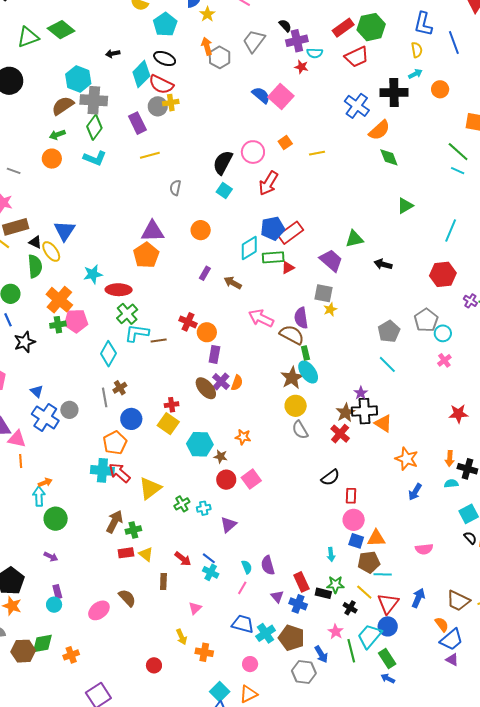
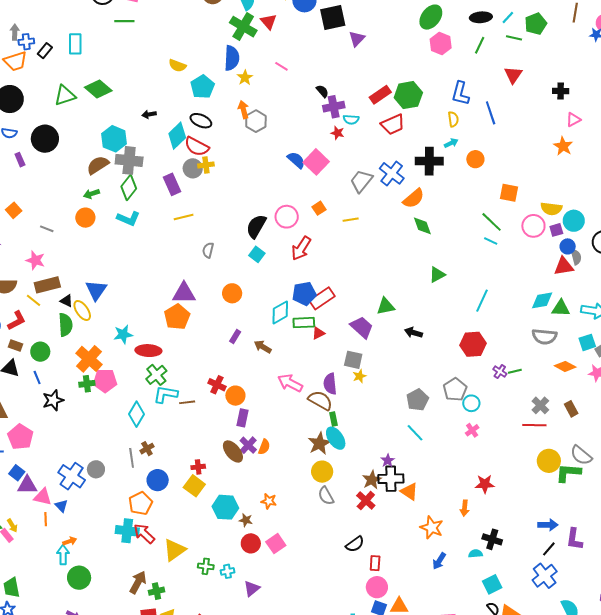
gray trapezoid: (254, 41) -> (361, 181), moved
blue triangle: (37, 391) -> (61, 506), moved
orange arrow: (450, 459) -> (465, 508), moved
green cross: (182, 504) -> (206, 566), turned 35

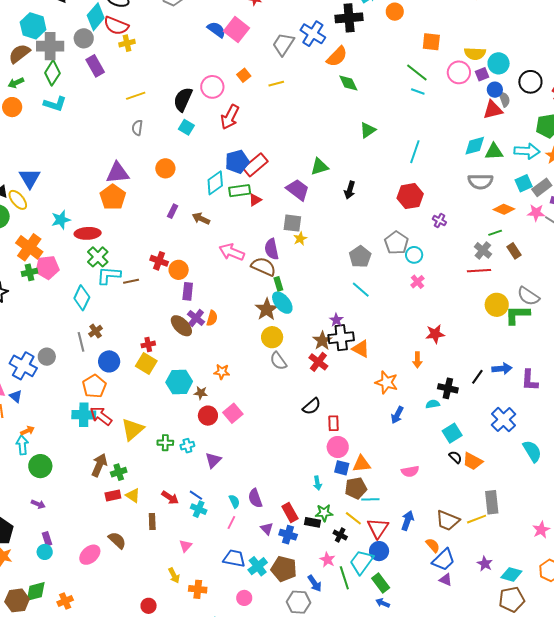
gray circle: (193, 168) -> (84, 38), moved
yellow line: (184, 217) -> (136, 96), moved
black arrow: (414, 333) -> (350, 190), turned -84
green line: (515, 371) -> (495, 233), moved
black line: (549, 549) -> (477, 377), moved

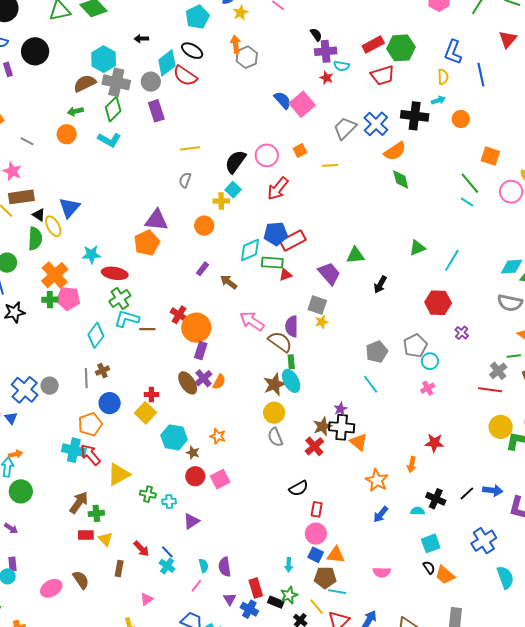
yellow cross: (127, 43) -> (221, 201), moved
green triangle: (368, 130) -> (417, 248), moved
orange circle: (179, 270) -> (196, 328), size x1.5
green star: (324, 513) -> (289, 595), turned -30

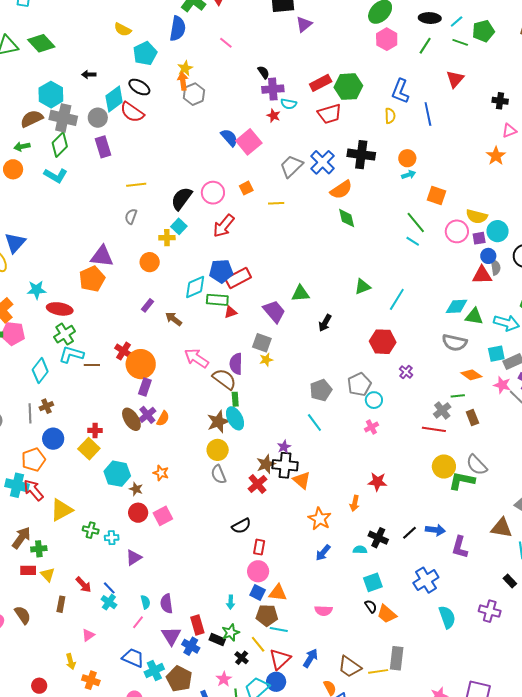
yellow star: (241, 13) -> (185, 68), moved
cyan arrow: (438, 100) -> (409, 175), moved
purple triangle: (230, 599) -> (171, 636), size x1.5

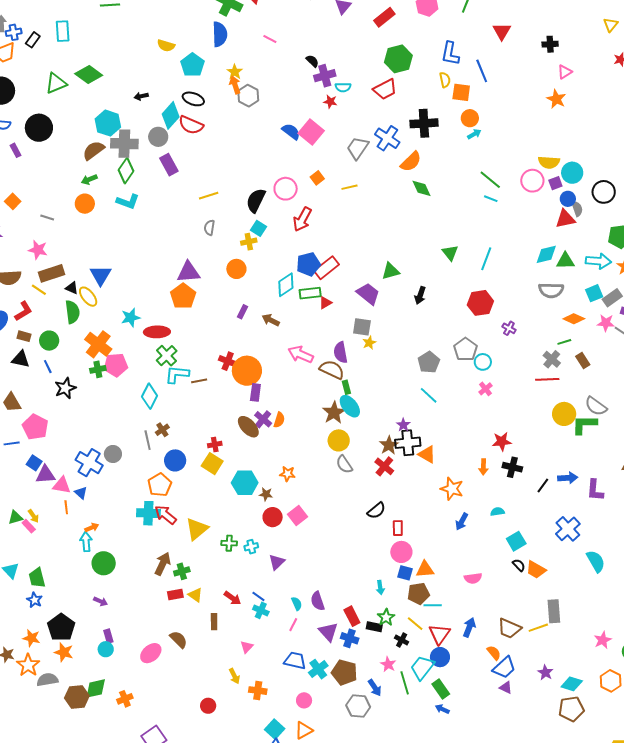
red rectangle: (321, 83) -> (384, 17), moved
orange square: (437, 196) -> (461, 92), moved
green triangle: (362, 287) -> (450, 253), turned -36
black cross: (378, 538) -> (512, 467), moved

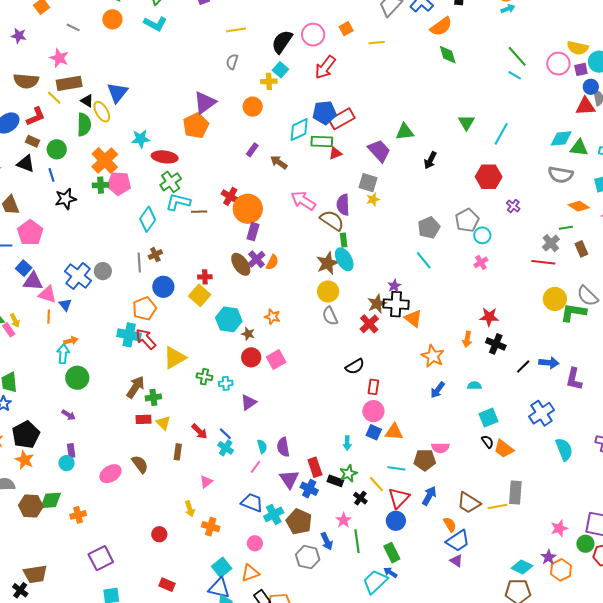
purple triangle: (189, 272) -> (205, 103), turned -40
brown pentagon: (418, 594) -> (425, 460), moved
cyan trapezoid: (422, 668) -> (375, 582), moved
purple star: (545, 672) -> (548, 557), moved

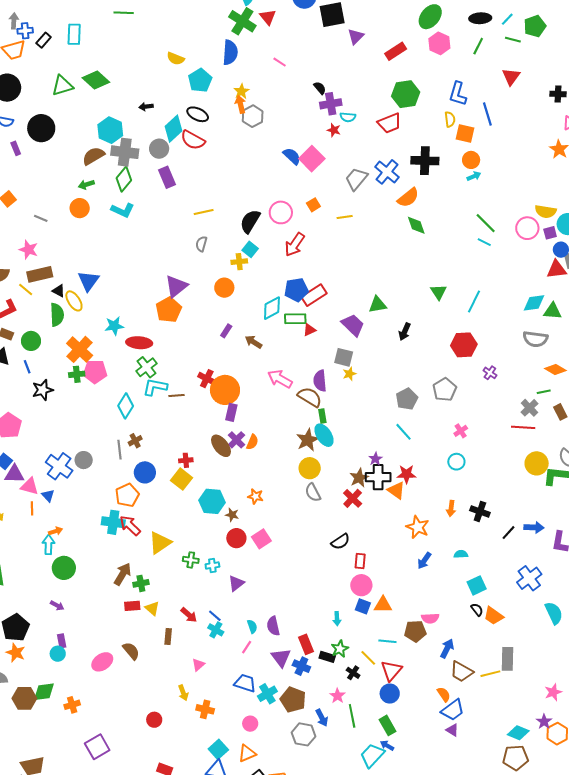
cyan circle: (482, 235) -> (456, 462), moved
red star: (489, 317) -> (406, 474), moved
blue arrow: (429, 496) -> (447, 648), moved

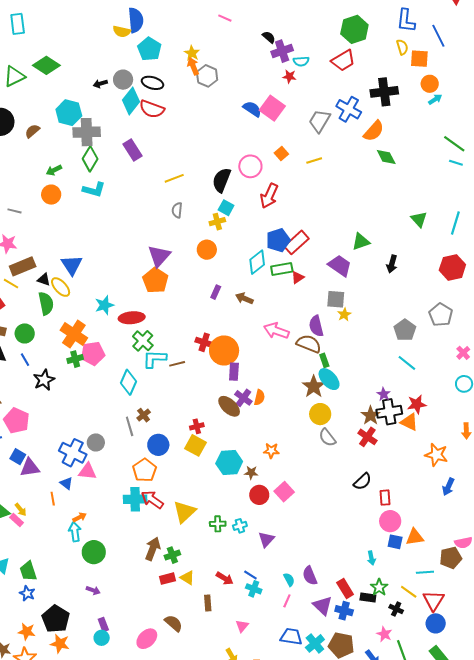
blue semicircle: (230, 52) -> (136, 20), moved
gray circle: (159, 149) -> (123, 80), moved
brown semicircle: (93, 156) -> (32, 131), moved, size x0.7
pink triangle: (30, 486) -> (87, 471), moved

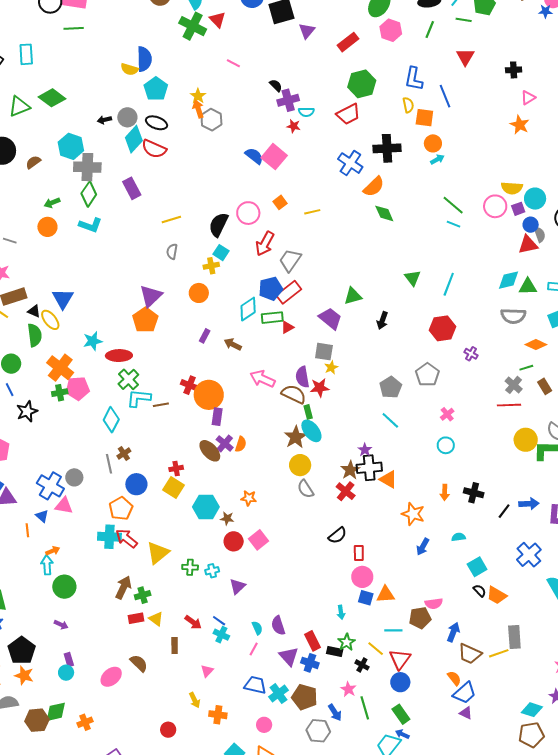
gray trapezoid: (320, 121) -> (290, 260), moved
red star: (417, 404) -> (320, 388), moved

